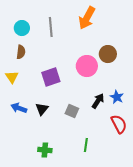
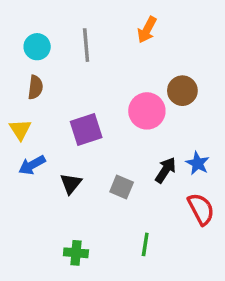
orange arrow: (87, 18) -> (147, 30), size x0.7
blue arrow: (19, 108) -> (32, 165), moved, turned -49

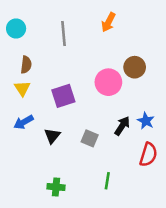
cyan circle: (37, 47) -> (16, 28), moved
yellow triangle: (20, 130) -> (22, 88), moved
red semicircle: (201, 209) -> (148, 155), turned 45

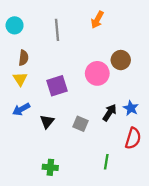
green line: (107, 181) -> (106, 162), moved

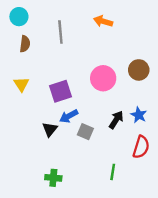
orange arrow: (97, 20) -> (103, 21), turned 78
cyan circle: (15, 25) -> (19, 17), moved
brown semicircle: (23, 58) -> (25, 44), moved
brown circle: (121, 60) -> (139, 70), moved
blue arrow: (21, 109) -> (69, 116), moved

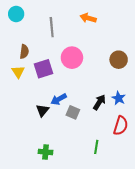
brown semicircle: (25, 44) -> (24, 52), moved
pink circle: (103, 78) -> (72, 58), moved
purple square: (60, 91) -> (44, 69), moved

